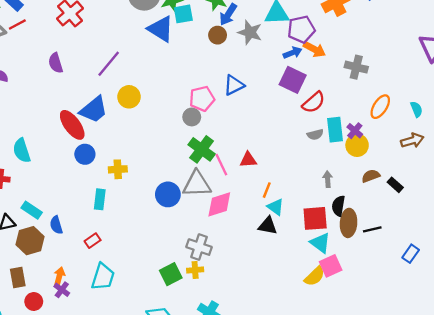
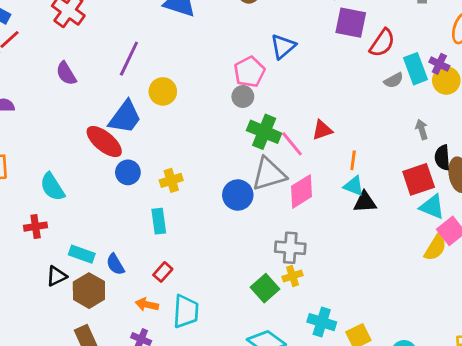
cyan triangle: (276, 207) -> (354, 186), moved
orange arrow: (59, 276) -> (147, 305), moved, turned -78

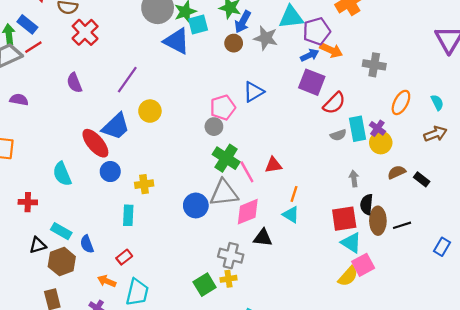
cyan semicircle: (52, 187) -> (62, 174), moved
black triangle: (365, 202) -> (263, 238), moved

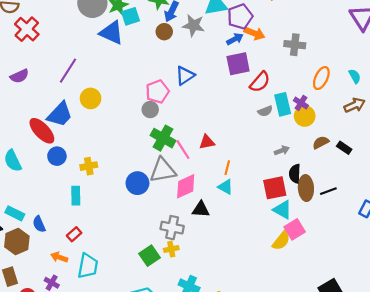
purple square: (312, 82) -> (238, 64), turned -30
purple semicircle: (74, 83) -> (19, 76), turned -90
gray arrow: (354, 179) -> (282, 151), turned 80

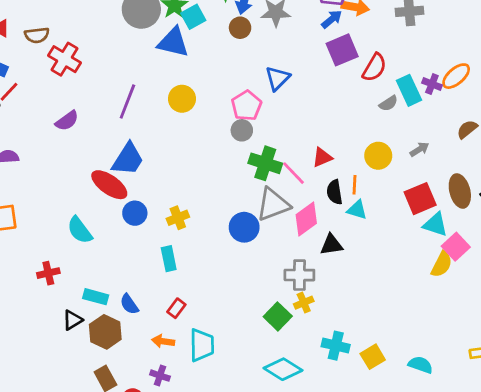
orange ellipse: (321, 78) -> (456, 76), moved, turned 35
yellow circle: (91, 98) -> (182, 99), moved
yellow circle: (305, 116) -> (378, 156), moved
black semicircle: (295, 174) -> (335, 192), moved

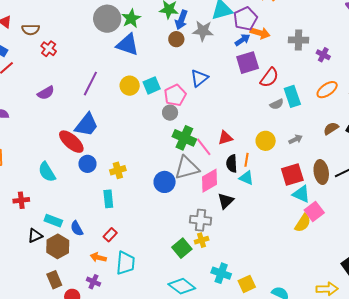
cyan square: (193, 17) -> (152, 85), moved
red cross: (64, 59) -> (49, 49), size x0.7
purple cross: (432, 84) -> (323, 55), moved
black triangle: (331, 245) -> (226, 201), turned -42

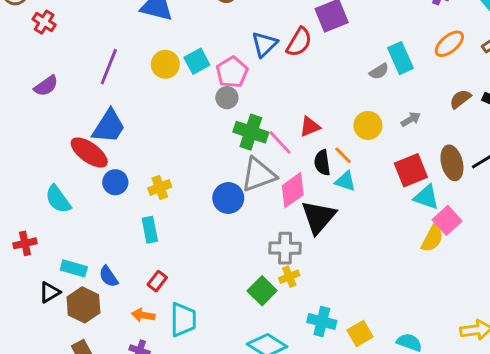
red semicircle: (269, 78) -> (299, 42), moved
orange line: (246, 160) -> (343, 155), turned -48
black triangle: (226, 201) -> (318, 217), size x1.5

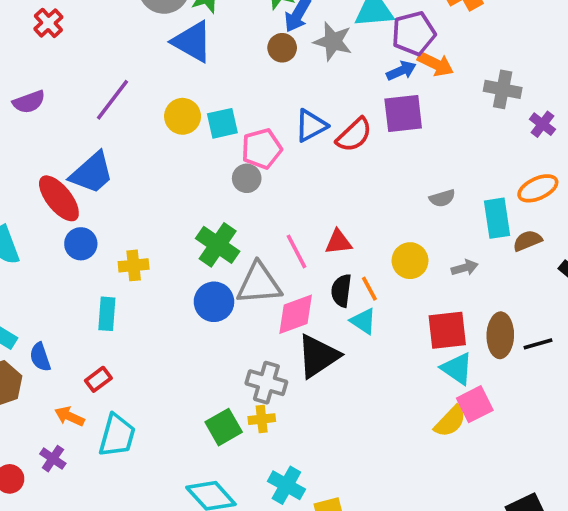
cyan rectangle: (400, 58) -> (497, 218), moved
brown semicircle: (460, 99) -> (527, 241), moved
green cross: (251, 132) -> (218, 245), moved

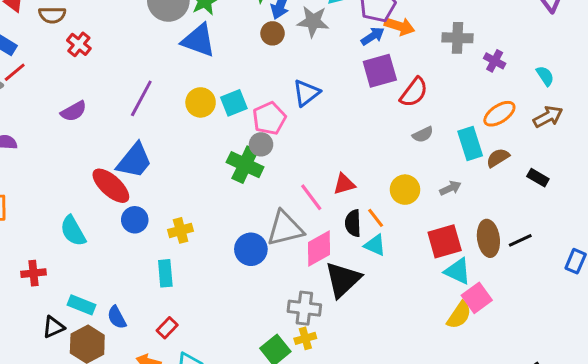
red semicircle: (354, 135) -> (414, 92), moved
green cross: (218, 245) -> (245, 165), moved

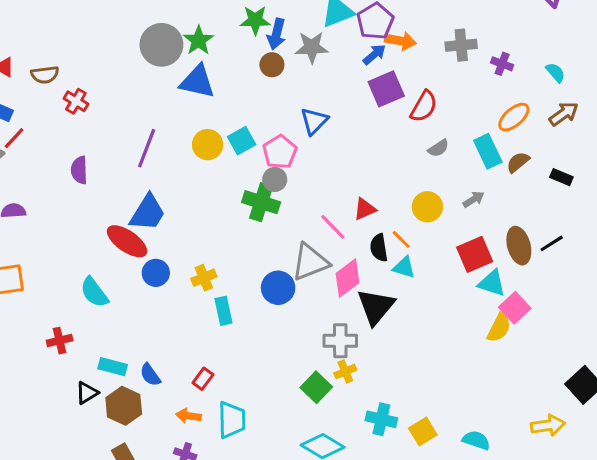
purple semicircle: (74, 111) -> (79, 170), turned 124
cyan rectangle: (165, 273) -> (223, 311), moved

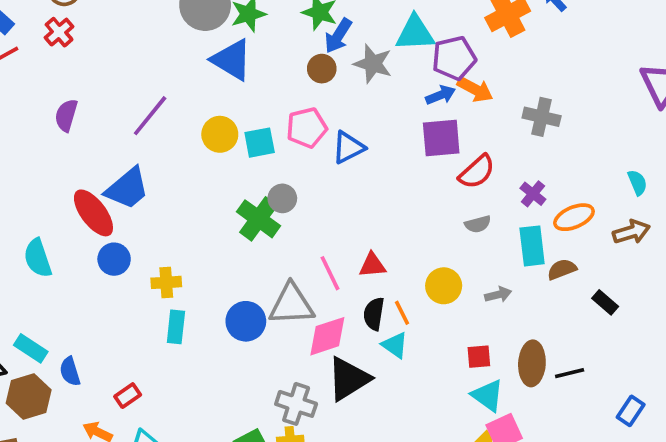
purple cross: (502, 64) -> (533, 194), moved
red cross: (76, 101) -> (59, 32), moved
pink pentagon: (280, 152) -> (307, 128), moved
red square: (475, 254) -> (479, 357), size x0.6

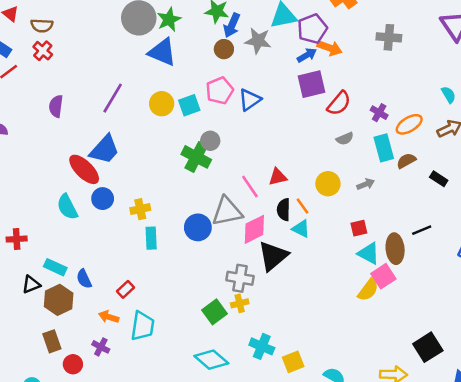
gray cross: (542, 117) -> (389, 37), moved
cyan semicircle: (38, 258) -> (67, 207), moved
brown ellipse: (532, 363) -> (395, 249), moved

